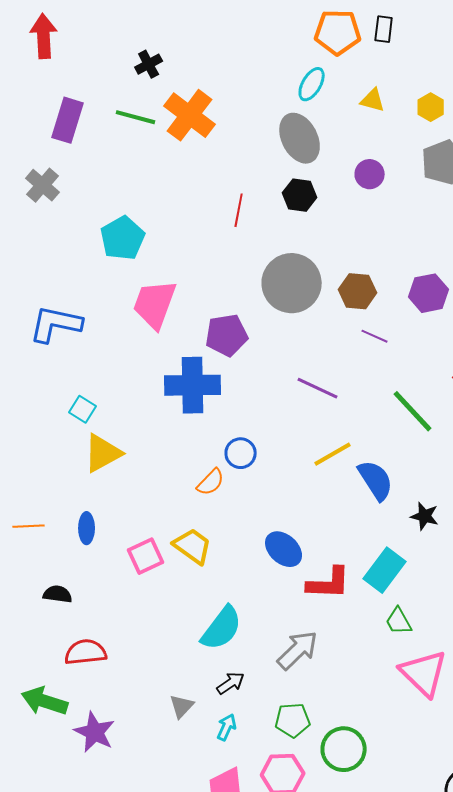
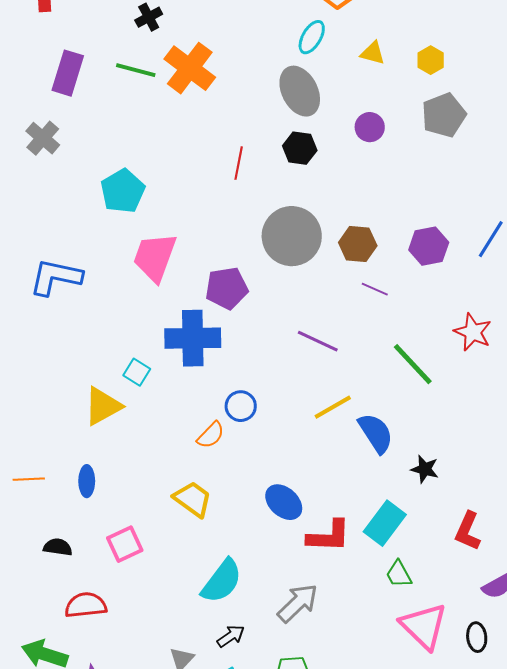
cyan square: (83, 409) -> (137, 372), moved
pink square: (146, 556) -> (125, 544), moved

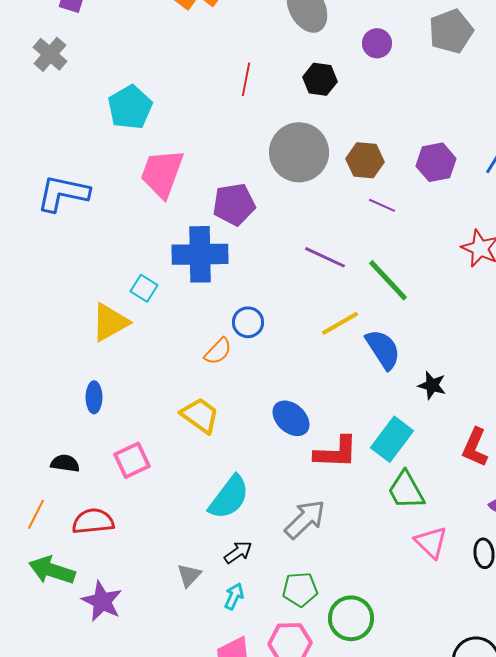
black hexagon: (300, 148) -> (320, 79), moved
green line: (413, 364) -> (388, 280), moved
orange line: (29, 479) -> (36, 514), moved, turned -60
green trapezoid: (399, 574) -> (406, 490), size x1.4
pink triangle: (424, 626) -> (431, 542), size x0.7

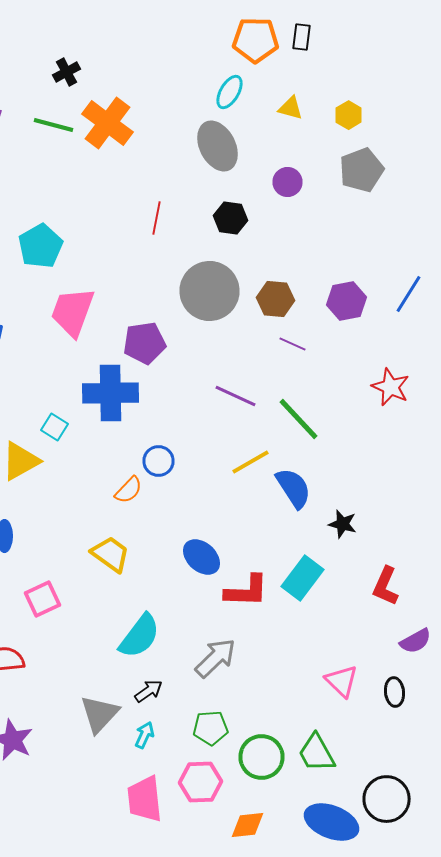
green trapezoid: (406, 490) -> (316, 753), moved
gray triangle: (189, 575) -> (100, 714), size x1.6

